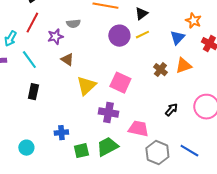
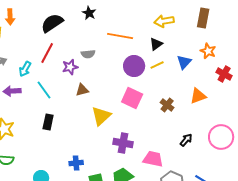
blue triangle: (177, 38) -> (184, 62), moved
brown triangle: (67, 60) -> (82, 90), turned -48
brown cross: (160, 70) -> (167, 105), moved
pink square: (120, 83) -> (132, 98), moved

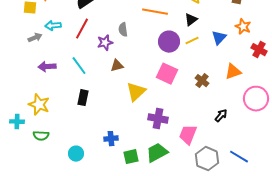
gray semicircle: (88, 54) -> (123, 30), turned 88
cyan arrow: (25, 69) -> (53, 26), moved, turned 56
pink circle: (221, 137) -> (256, 99), moved
pink trapezoid: (153, 159) -> (188, 135), turned -80

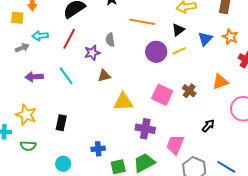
blue triangle: (219, 38) -> (205, 39), moved
pink square: (167, 74) -> (162, 95), moved
yellow triangle: (136, 92) -> (123, 102), turned 40
black rectangle: (83, 98) -> (61, 123), moved

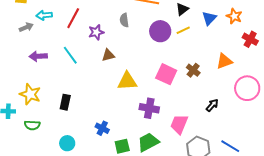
gray semicircle: (110, 40) -> (124, 20), moved
blue cross: (98, 149) -> (102, 128), turned 32

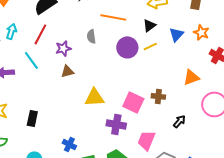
cyan arrow: (44, 15) -> (11, 31), turned 112
cyan line: (70, 55) -> (31, 60), moved
brown triangle: (108, 55) -> (67, 71), moved
brown cross: (193, 70) -> (158, 96), moved, turned -32
pink square: (166, 74) -> (133, 102), moved

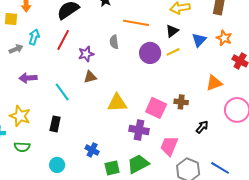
cyan line: (31, 60) -> (62, 92), moved

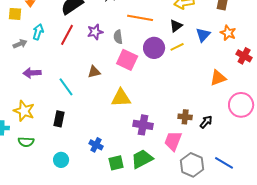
purple star: (86, 54) -> (95, 32), moved
brown cross: (181, 102) -> (185, 117), moved
pink square: (156, 108) -> (127, 60), moved

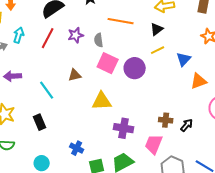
blue triangle: (203, 35) -> (184, 59), moved
purple circle: (154, 48) -> (135, 68), moved
black rectangle: (59, 119) -> (40, 122), turned -35

